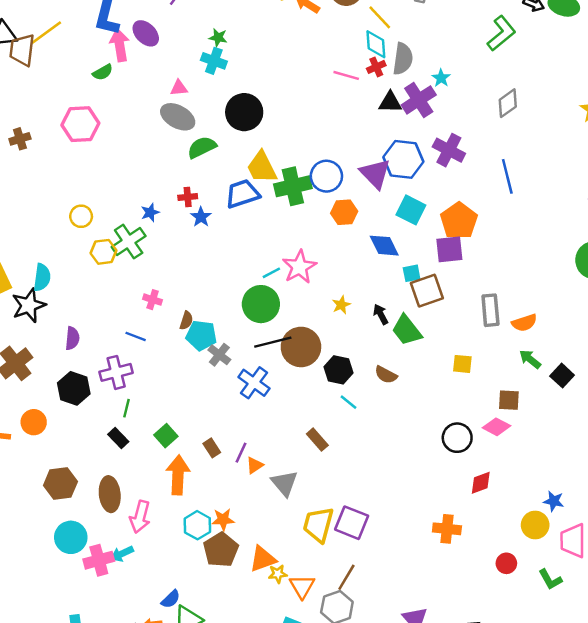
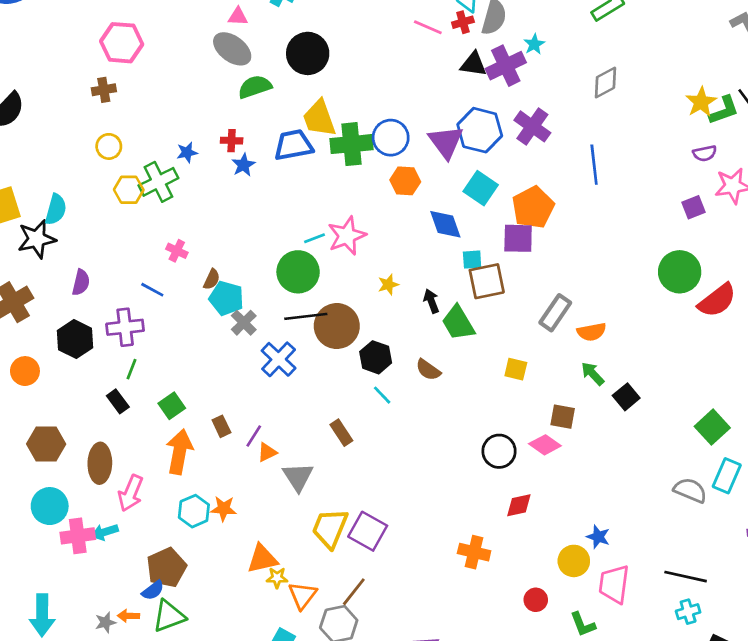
brown cross: (20, 139) -> (104, 90), moved
gray rectangle: (490, 310) -> (555, 313), turned 32
brown pentagon: (221, 550) -> (167, 568), moved

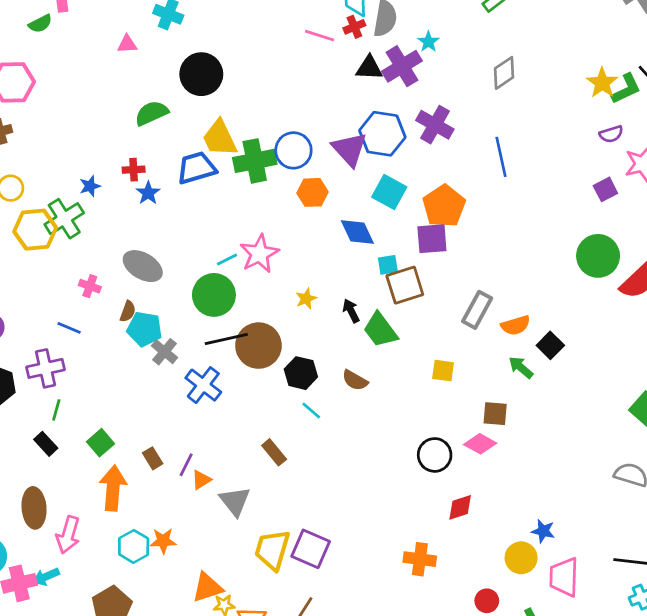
gray ellipse: (232, 49) -> (143, 266), moved
yellow hexagon: (129, 190) -> (35, 230), size x1.4
black square: (626, 397) -> (550, 345), moved

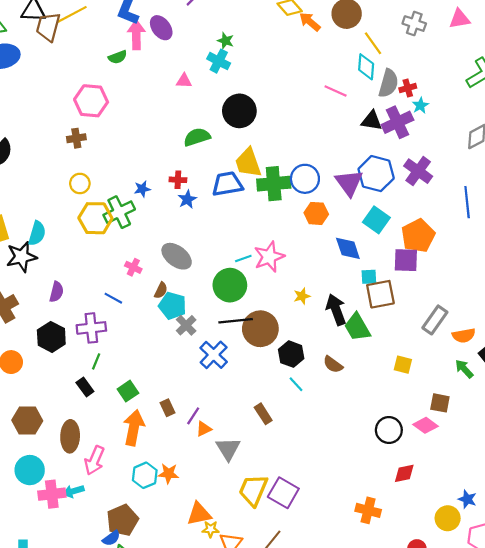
red cross: (354, 27) -> (408, 88), moved
black arrow: (351, 311) -> (336, 310), size x1.6

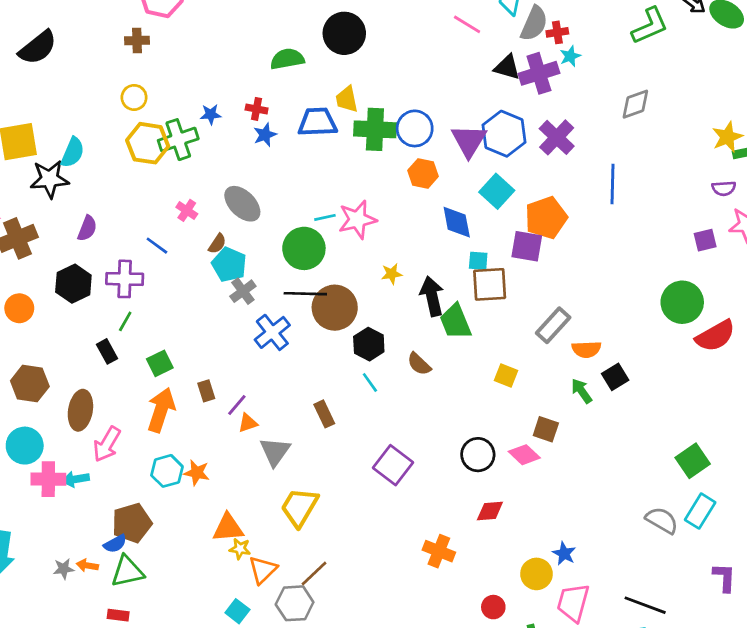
yellow trapezoid: (248, 163) -> (347, 99), size x0.7
purple square: (283, 493) -> (393, 465), moved

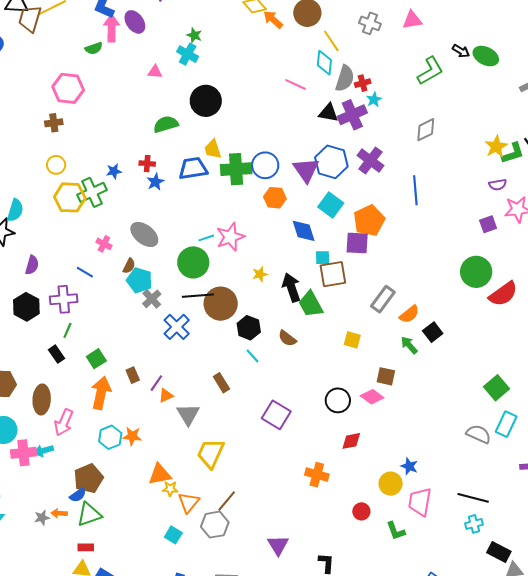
orange semicircle: (586, 349) -> (409, 314), turned -30

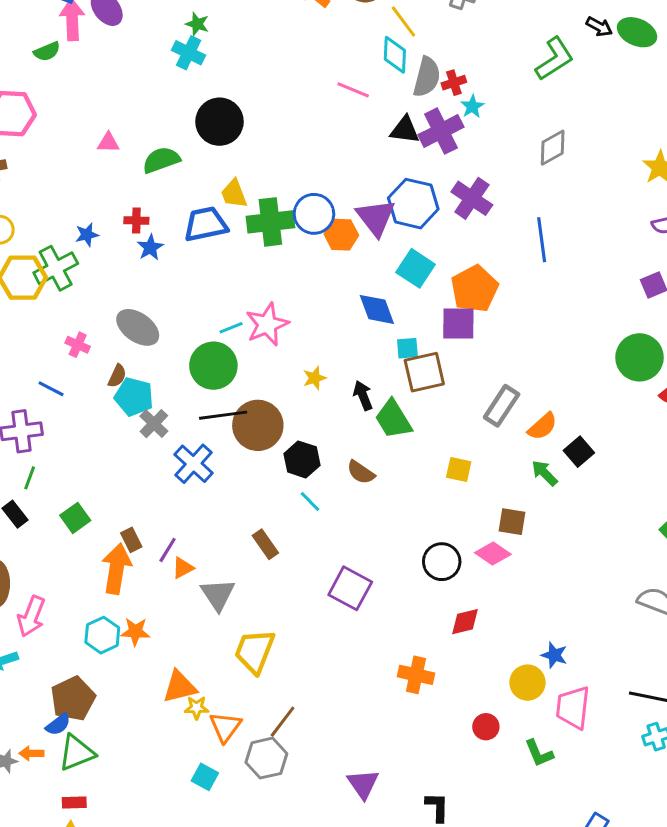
pink triangle: (155, 72) -> (108, 143), moved
orange hexagon: (275, 198) -> (341, 235), moved
black arrow: (291, 287) -> (363, 395), size x0.7
orange arrow: (101, 393) -> (117, 569), moved

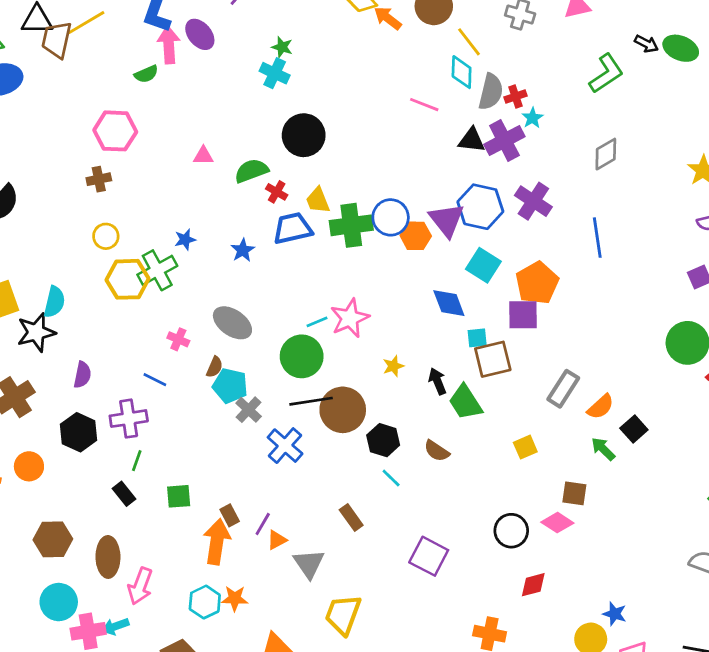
red cross: (136, 221) -> (277, 192), moved, turned 30
yellow square: (459, 470) -> (525, 447), turned -35
green square: (75, 518) -> (179, 496), turned 32

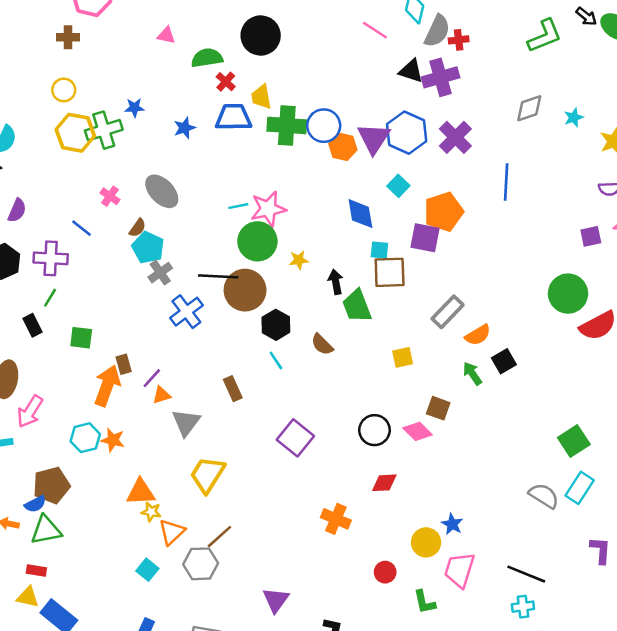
cyan star: (532, 118) -> (574, 117), moved
cyan square: (483, 265) -> (398, 186), size x0.7
green circle: (302, 356) -> (257, 241), moved

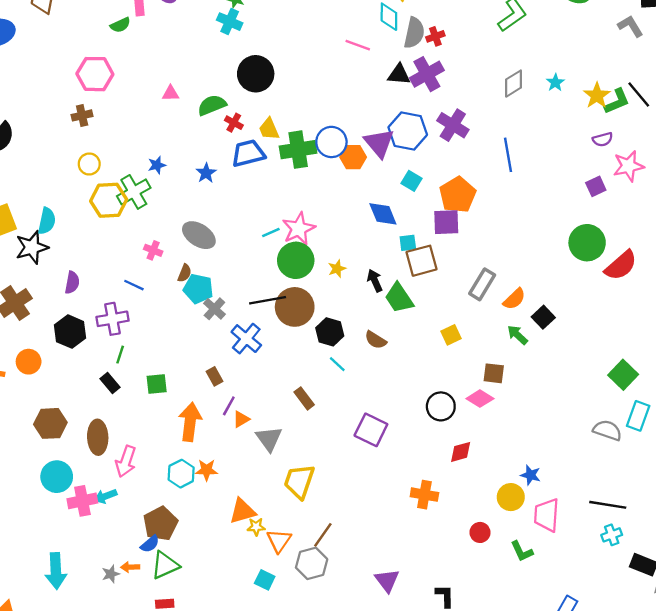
brown rectangle: (124, 364) -> (214, 376), moved

